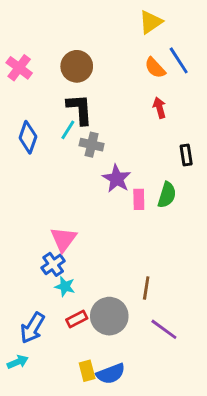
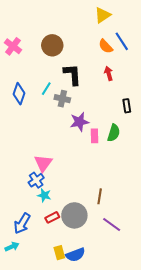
black L-shape: (80, 109) -> (72, 74), moved
purple star: (117, 179) -> (79, 122), turned 30

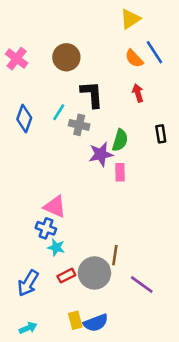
green semicircle: (114, 133) -> (120, 140), moved
pink triangle: (43, 163) -> (55, 207), turned -42
blue cross: (36, 180) -> (46, 228), turned -35
brown line: (100, 196) -> (115, 255), moved
cyan arrow: (12, 247) -> (28, 328), moved

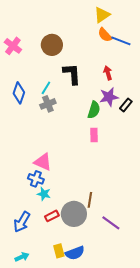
blue line: (154, 52) -> (121, 41), turned -36
orange semicircle: (134, 59) -> (105, 35), moved
gray cross: (79, 125) -> (48, 104), moved, turned -35
black rectangle: (161, 134) -> (126, 105), turned 48
purple star: (101, 154) -> (109, 97), moved

